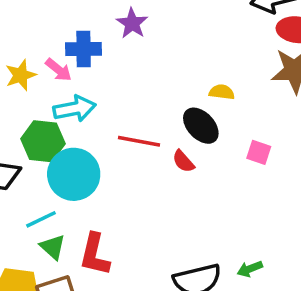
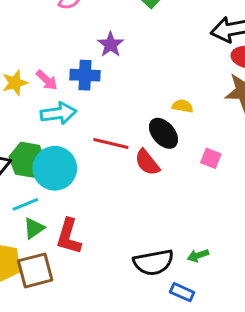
blue cross: (84, 49) -> (85, 75), moved
green hexagon: (43, 141) -> (27, 160), moved
red semicircle: (183, 161) -> (147, 162), size x1.4
green triangle: (53, 247) -> (34, 228), turned 40

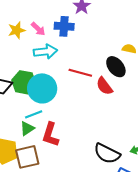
cyan line: (25, 204) -> (34, 114), moved
black semicircle: (153, 262) -> (107, 153), turned 36

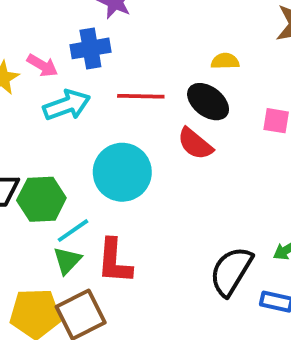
red line: (80, 73) -> (141, 96), moved
green hexagon: (24, 82) -> (41, 199), moved
cyan circle: (42, 88) -> (122, 172), moved
black semicircle: (107, 153) -> (231, 271), turned 108

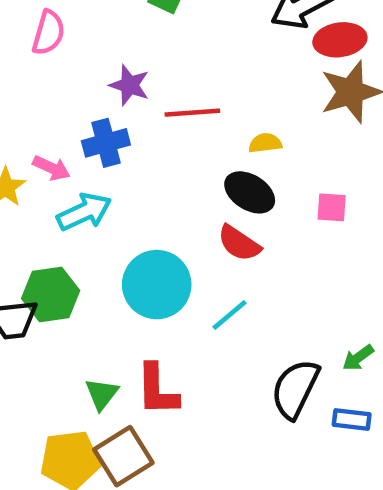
red line: (141, 96) -> (192, 113), moved
green hexagon: (41, 199) -> (51, 295), moved
cyan line: (73, 231) -> (229, 315), moved

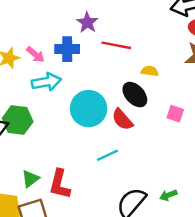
cyan circle: (157, 285) -> (89, 109), moved

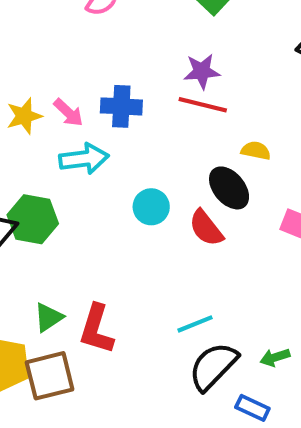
purple star: (87, 22) -> (202, 71), moved, turned 30
cyan circle: (89, 109) -> (151, 207), size x0.6
cyan line: (107, 155) -> (195, 324), moved

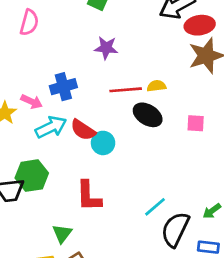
purple star: (202, 71) -> (106, 48), turned 30
red line: (203, 105) -> (126, 90), moved
red semicircle: (206, 228) -> (83, 130), moved
red L-shape: (96, 329) -> (89, 196), moved

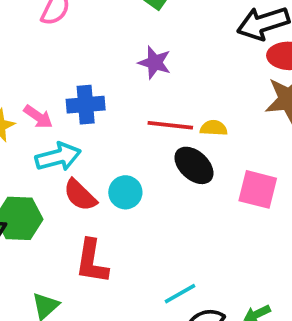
pink square: (196, 123) -> (258, 189), size x1.5
red semicircle: (83, 130) -> (80, 195), moved

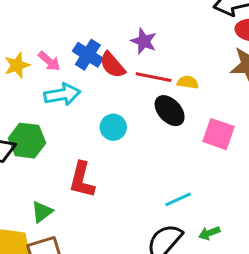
purple star: (155, 63) -> (144, 41), moved
blue cross: (86, 105) -> (88, 55), turned 32
red semicircle: (80, 195) -> (112, 65), moved
cyan line: (180, 294) -> (178, 199), moved

